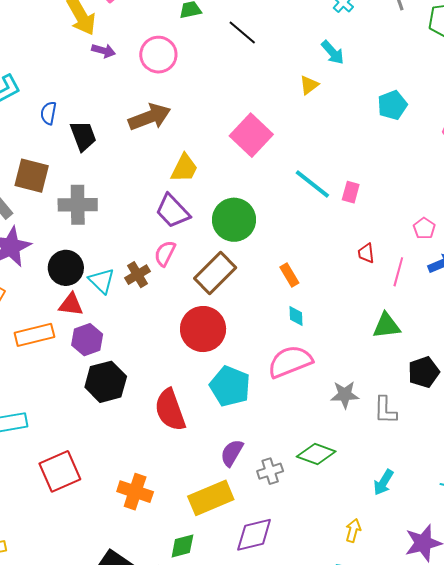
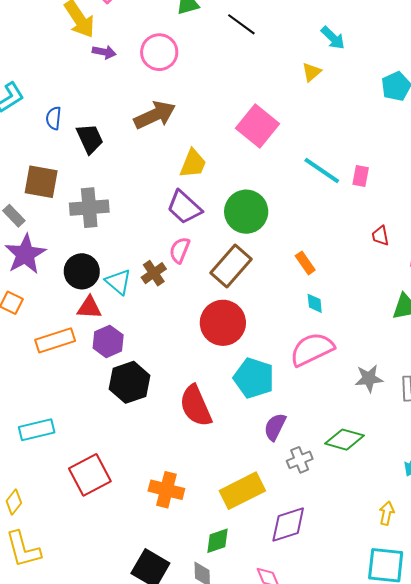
purple semicircle: (232, 453) -> (275, 427), moved

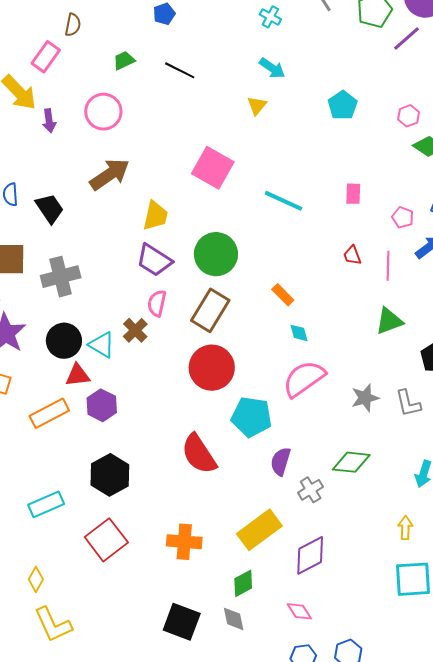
purple arrow: (104, 52) -> (49, 121), turned 80
pink rectangle: (361, 176) -> (353, 194), moved
black hexagon: (130, 382) -> (110, 475), moved

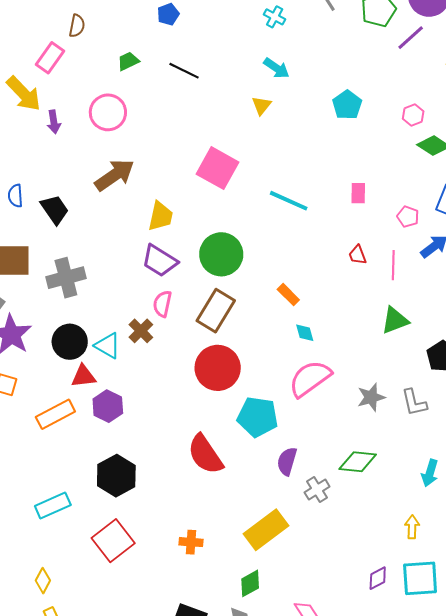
orange cross: (184, 542) -> (191, 542), size x0.7
purple diamond: (310, 555) -> (378, 578), moved, size x0.6

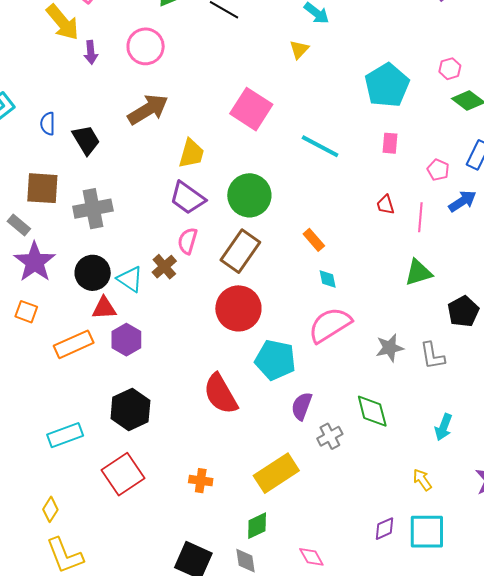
cyan pentagon: (347, 105) -> (387, 85), moved, size x1.5
green diamond: (358, 462) -> (372, 411), turned 66
yellow arrow: (412, 527) -> (422, 480), turned -40

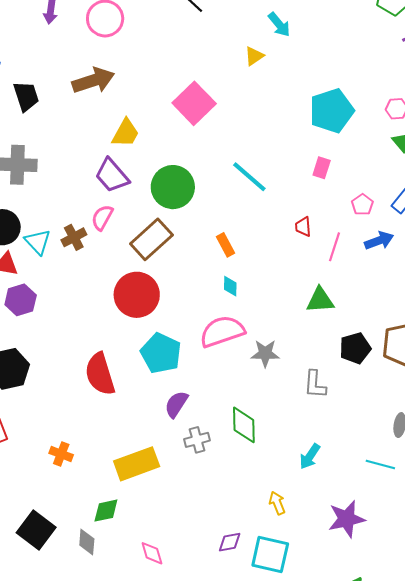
cyan line: (320, 146) -> (249, 177), moved
gray star: (390, 348) -> (265, 353), moved

